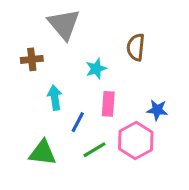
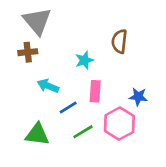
gray triangle: (64, 24) -> (37, 21), moved
cyan arrow: (55, 98) -> (48, 86), turned -60
blue line: (78, 122) -> (68, 107), turned 30

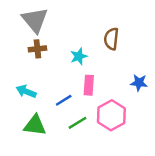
brown cross: (28, 52) -> (37, 49), moved
cyan arrow: (48, 86) -> (26, 91), moved
blue star: (138, 97) -> (139, 83), moved

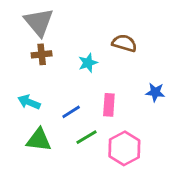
brown semicircle: (111, 39) -> (124, 43), turned 100
pink rectangle: (89, 85) -> (109, 105), moved
pink hexagon: (111, 115) -> (124, 148), moved

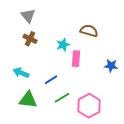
gray triangle: (39, 22) -> (28, 16), size x0.7
brown cross: (42, 54) -> (30, 39), turned 32
pink rectangle: (109, 105) -> (76, 59), moved

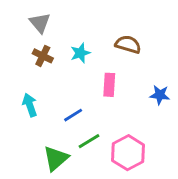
cyan star: (63, 45) -> (80, 53), moved
cyan arrow: (21, 73) -> (30, 105), turned 49
green triangle: (28, 100) -> (56, 158), moved, turned -48

